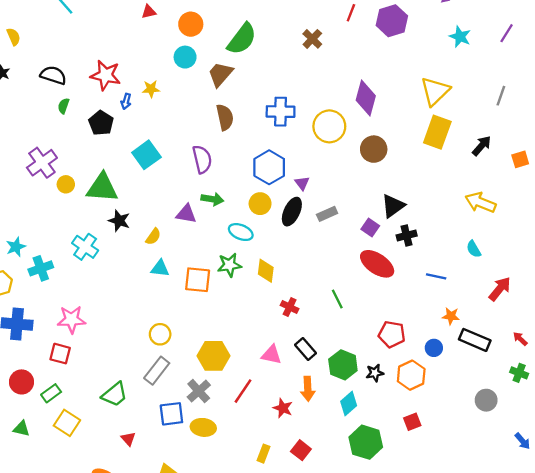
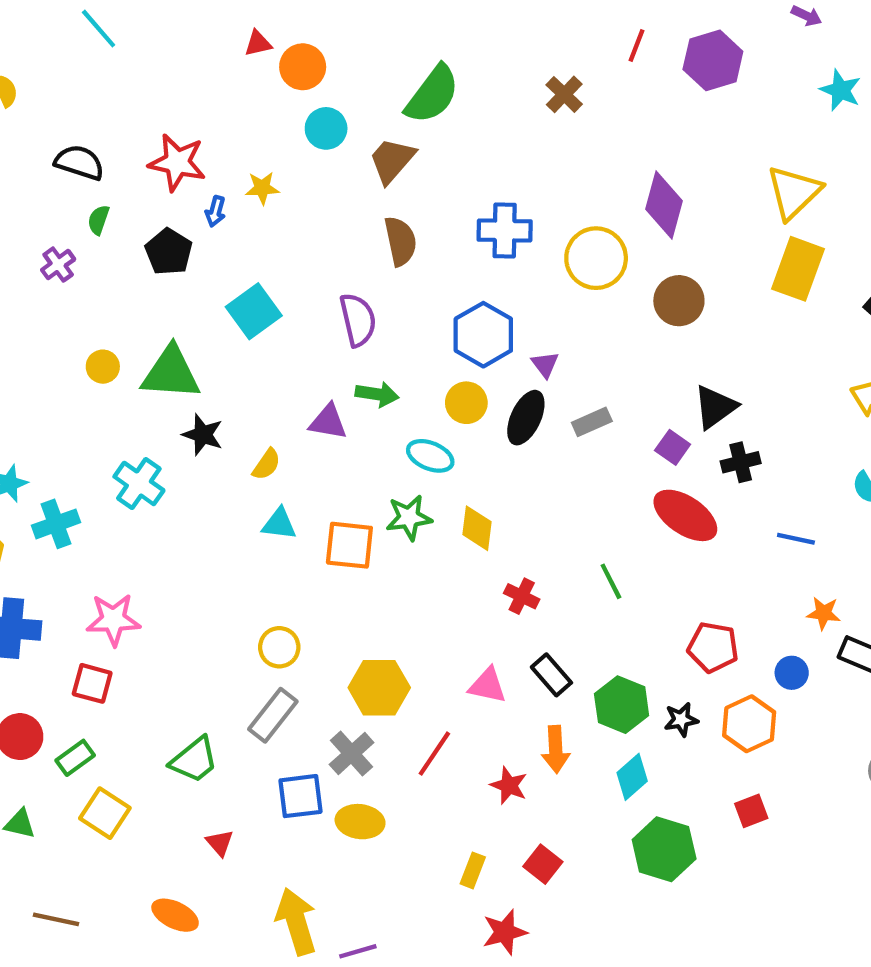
orange circle: (191, 24) -> (303, 67), moved
purple cross: (42, 163) -> (58, 265), moved, size x0.6

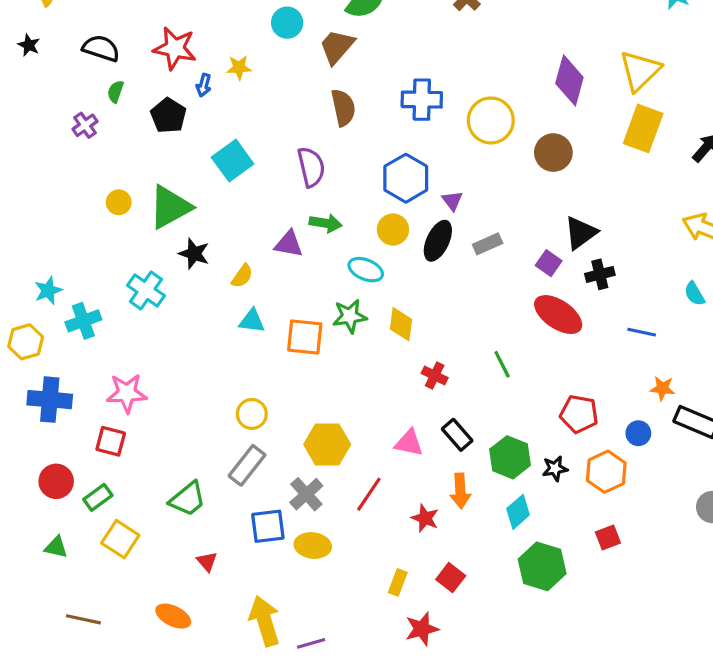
purple diamond: (664, 205) -> (569, 80), moved
green triangle: (171, 373) -> (170, 207), turned -33

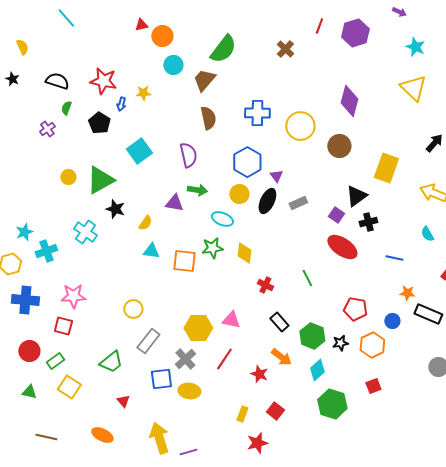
yellow triangle: (640, 71) -> (413, 88), moved, turned -32
yellow rectangle: (643, 128) -> (386, 168), moved
yellow circle: (252, 414) -> (133, 309), moved
pink triangle: (409, 443) -> (231, 320), moved
orange arrow: (460, 491) -> (281, 357), turned -50

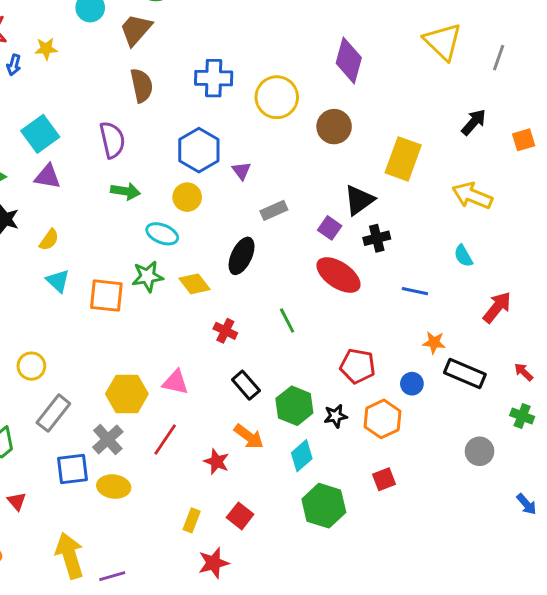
black ellipse: (267, 201) -> (242, 256), moved
purple triangle: (174, 203) -> (48, 177), moved
cyan triangle: (151, 251) -> (58, 281), turned 36
yellow diamond: (244, 253) -> (195, 284), turned -45

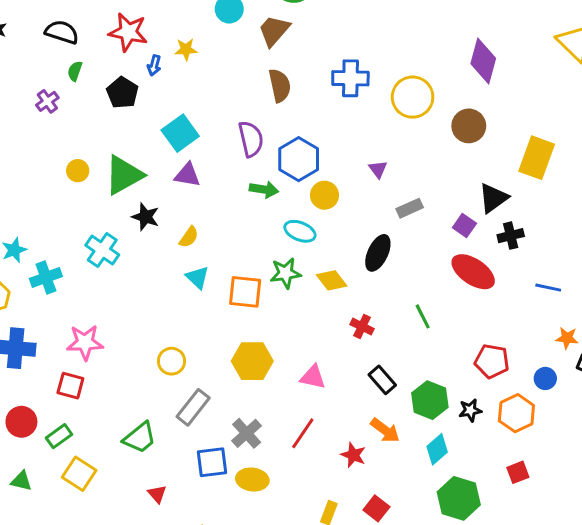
blue hexagon: (199, 150) -> (299, 159), moved
yellow hexagon: (127, 394) -> (252, 361), moved

